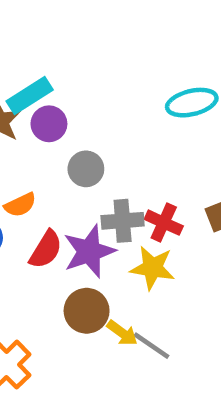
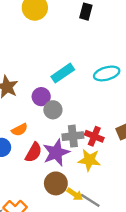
cyan rectangle: (30, 95) -> (63, 73), moved
purple circle: (49, 124) -> (41, 97), moved

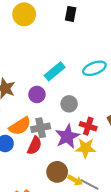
gray circle: (53, 110) -> (69, 104), moved
orange semicircle: (20, 130) -> (20, 126), size x1.5
gray cross: (73, 136) -> (41, 128), moved
purple star: (56, 153) -> (67, 136), moved

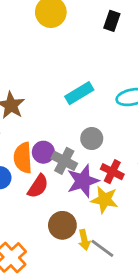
purple circle: (37, 94) -> (43, 152), moved
orange semicircle: (20, 126) -> (23, 158), turned 110
gray cross: (41, 128) -> (64, 161), moved, turned 30
yellow arrow: (75, 180) -> (84, 240), turned 40

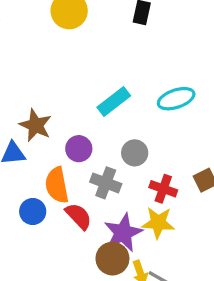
purple circle: (43, 152) -> (79, 149), moved
purple star: (83, 181) -> (123, 233), moved
red semicircle: (38, 186) -> (78, 216), turned -70

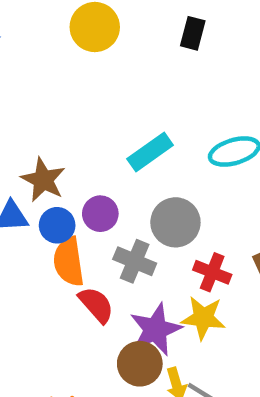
gray circle: (135, 153) -> (175, 222), size x1.4
blue circle: (33, 212) -> (57, 225), moved

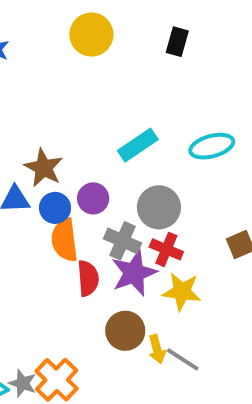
red cross: (212, 272) -> (166, 249), moved
red semicircle: (96, 305) -> (88, 278), turned 36
purple star: (156, 329) -> (134, 273), moved

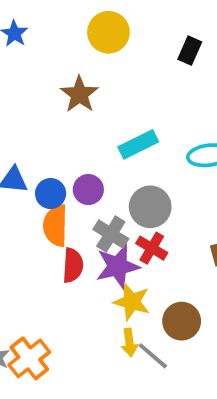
brown star: (44, 168) -> (79, 94), moved
yellow star: (182, 292) -> (132, 302), moved
brown circle: (125, 331) -> (182, 321), moved

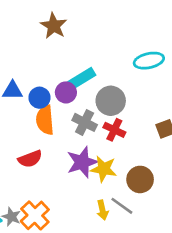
cyan rectangle: (138, 144) -> (82, 78), moved
red semicircle: (73, 265) -> (30, 159), moved, turned 70
purple star: (118, 266) -> (82, 162), moved
yellow arrow: (129, 342) -> (102, 210), moved

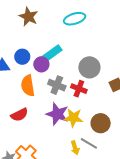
cyan ellipse: (149, 61) -> (75, 19), moved
blue circle: (39, 98) -> (22, 57), moved
gray circle: (111, 101) -> (89, 67), moved
purple star: (82, 162) -> (57, 114), turned -30

